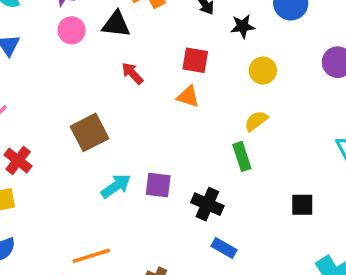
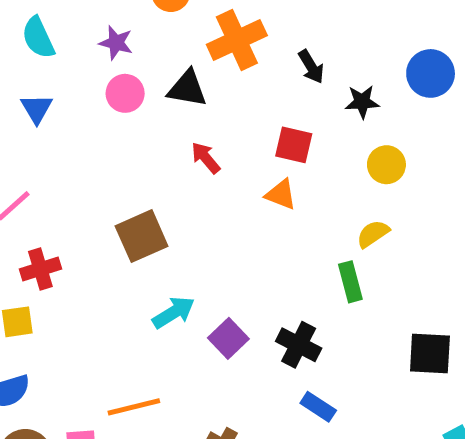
red cross: (18, 161) -> (40, 269), turned 32
purple square: (158, 185) -> (228, 338), moved, turned 36
black square: (302, 205) -> (430, 353), size x1.4

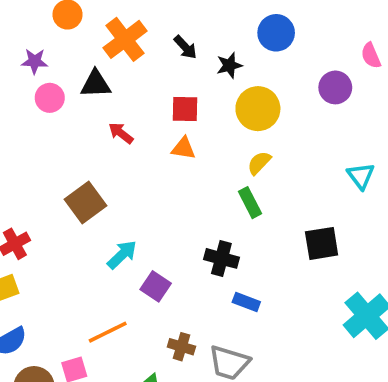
yellow circle: (386, 165) -> (258, 109), size x1.5
purple square: (228, 338) -> (156, 286), moved

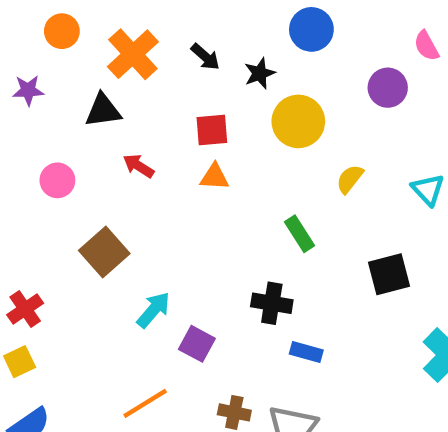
pink circle: (50, 98) -> (57, 180), moved
yellow semicircle: (259, 163) -> (350, 179), moved

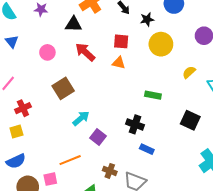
red arrow: (139, 166) -> (85, 52), size x1.5
yellow semicircle: (350, 179) -> (189, 72), moved
green rectangle: (300, 234) -> (153, 95), turned -56
black square: (389, 274) -> (190, 120), turned 30

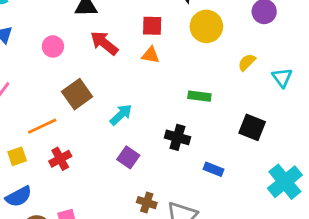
red cross: (23, 108) -> (60, 159), moved
cyan arrow: (81, 118) -> (121, 115), moved
blue rectangle: (147, 149) -> (214, 169), moved
orange line: (70, 160) -> (42, 126), moved

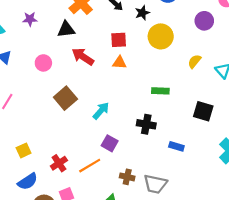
orange line: (42, 126) -> (90, 166), moved
red cross: (60, 159) -> (59, 163), moved

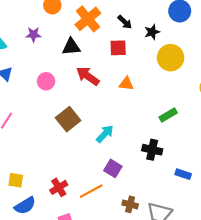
red square: (119, 40) -> (118, 48), moved
green rectangle: (160, 91) -> (168, 115), turned -35
yellow square: (24, 150) -> (16, 180), moved, turned 32

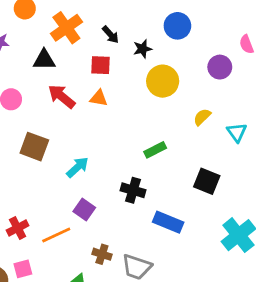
orange triangle: (126, 84) -> (99, 98), moved
brown square: (68, 119) -> (34, 147), turned -35
blue rectangle: (183, 174) -> (168, 222), size x1.5

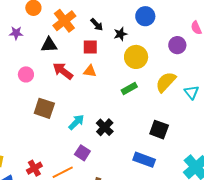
yellow semicircle: (202, 117) -> (166, 82), size x1.6
green rectangle: (155, 150) -> (129, 88), moved
black square: (207, 181) -> (159, 130), moved
black cross: (133, 190) -> (105, 127), moved, turned 30

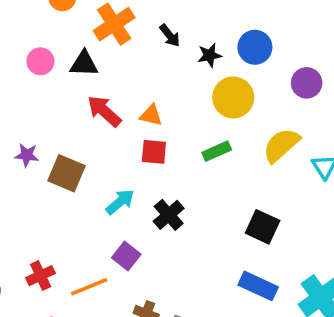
blue circle: (145, 16) -> (255, 47), moved
purple star: (16, 33) -> (27, 155), moved
red square: (90, 47) -> (154, 152), moved
pink circle: (26, 74) -> (40, 61), moved
blue rectangle: (144, 160) -> (258, 286), moved

